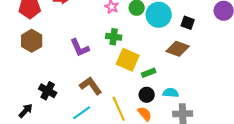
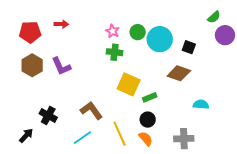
green cross: (114, 37) -> (115, 52), moved
purple L-shape: (80, 48) -> (61, 66), moved
cyan semicircle: (171, 93) -> (201, 104), moved

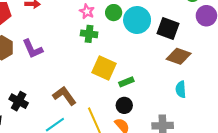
black square: (189, 47) -> (168, 29), size x1.5
brown diamond: (179, 73) -> (179, 56), moved
cyan semicircle: (201, 104) -> (181, 89), turned -98

